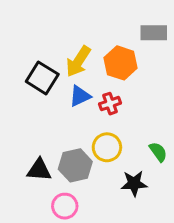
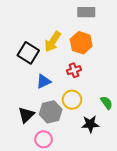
gray rectangle: (154, 33) -> (86, 12), moved
blue triangle: (80, 96) -> (44, 81), moved
black triangle: (39, 170) -> (26, 115), turned -48

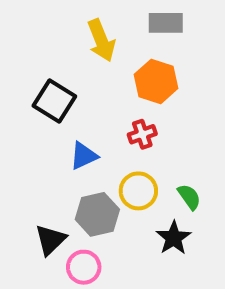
yellow arrow: (53, 42) -> (101, 40), moved, turned -55
green semicircle: (107, 103) -> (189, 197), moved
black triangle: (26, 115) -> (50, 240), moved
black star: (90, 124) -> (174, 238), turned -30

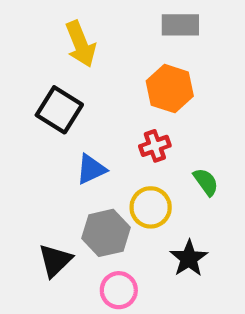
yellow arrow: (101, 40) -> (81, 44), moved
green semicircle: (189, 197) -> (206, 182), moved
pink circle: (84, 267) -> (119, 290), moved

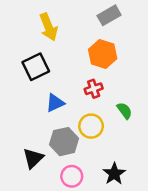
gray rectangle: (180, 25) -> (109, 15), turned -30
black square: (59, 110) -> (36, 67), turned 32
black star: (189, 258) -> (114, 174), moved

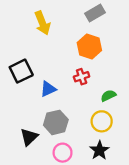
black square: (36, 67) -> (21, 71), moved
green semicircle: (125, 111) -> (108, 96), turned -80
yellow circle: (91, 126) -> (102, 121), moved

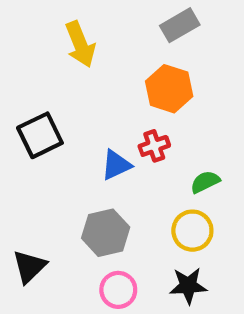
blue triangle: (48, 89) -> (116, 165), moved
black triangle: (29, 137) -> (29, 267), moved
black star: (99, 150) -> (188, 286), turned 30

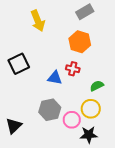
red cross: (154, 146) -> (73, 69), turned 32
blue triangle: (116, 165) -> (55, 78), turned 35
pink circle: (118, 290) -> (72, 120), moved

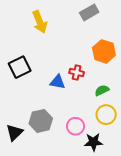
orange hexagon: (80, 42) -> (104, 51), moved
yellow circle: (91, 109) -> (106, 115), moved
gray hexagon: (50, 110) -> (41, 121), moved

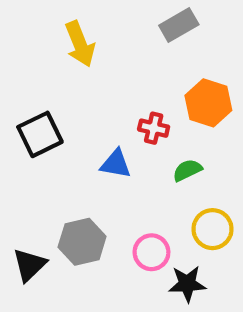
red cross: (77, 72) -> (154, 128), moved
green semicircle: (102, 90) -> (187, 170), moved

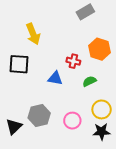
yellow arrow: (80, 44) -> (33, 34), moved
black square: (40, 134) -> (19, 64), turned 30
black star: (187, 284) -> (102, 132), moved

